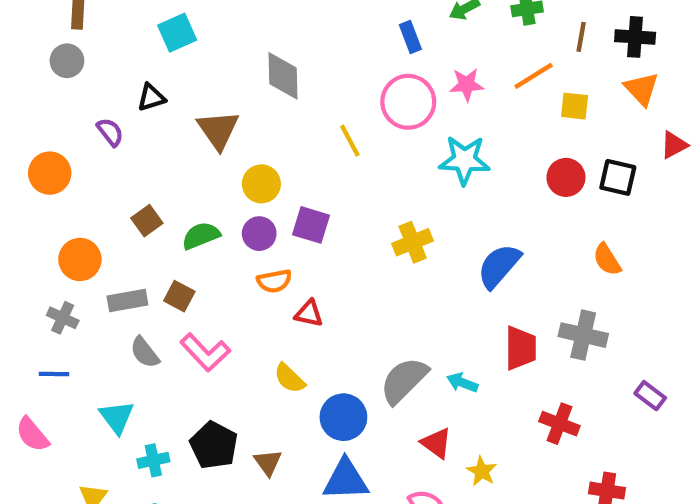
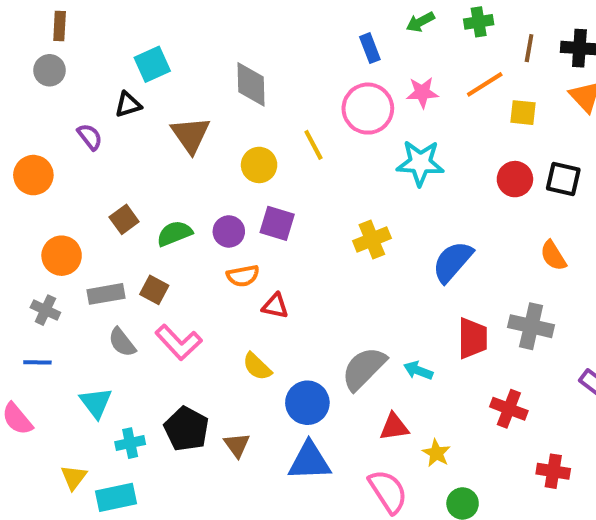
cyan square: (177, 33) -> (152, 64), moved
yellow circle: (261, 184) -> (259, 165), moved
red triangle: (436, 443) -> (394, 427), turned -44

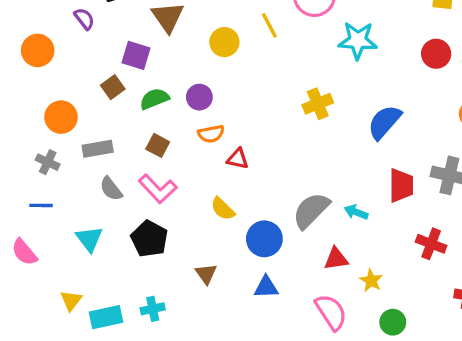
purple square: (277, 223) -> (136, 55), moved
brown square: (154, 290) -> (158, 145), moved
black pentagon: (187, 429) -> (149, 239), moved
cyan cross: (130, 443) -> (153, 309), moved
blue triangle: (309, 461) -> (266, 287), size x0.7

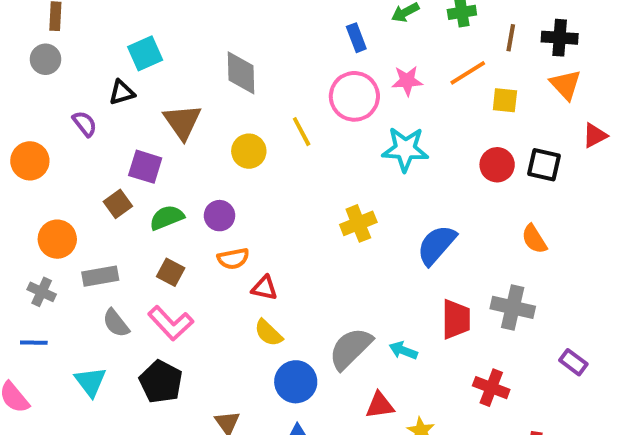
yellow semicircle: (223, 209) -> (268, 333), moved

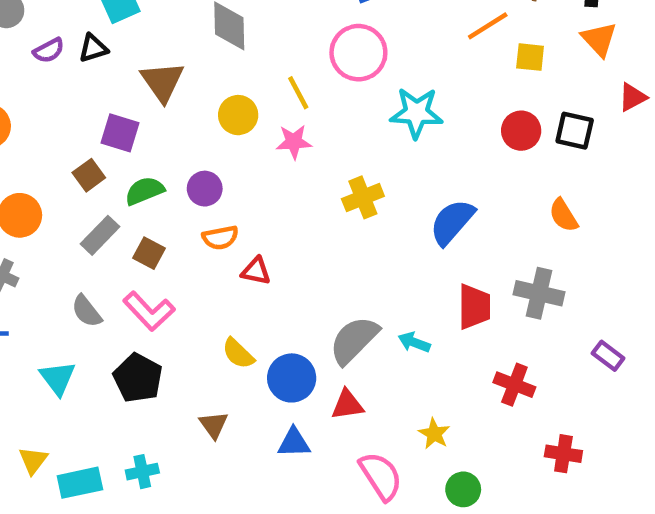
pink star: (407, 81) -> (294, 142), moved
purple semicircle: (85, 124) -> (49, 50), moved, turned 100
gray rectangle: (100, 276) -> (100, 235), moved, turned -36
yellow semicircle: (268, 333) -> (238, 353), moved
red triangle: (380, 405) -> (347, 405), moved

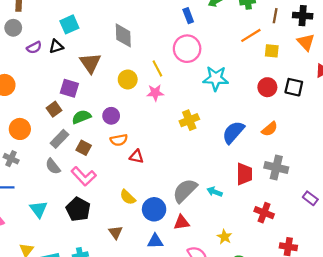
orange semicircle: (563, 215) -> (270, 129), moved, turned -98
gray semicircle: (87, 311) -> (53, 166), moved

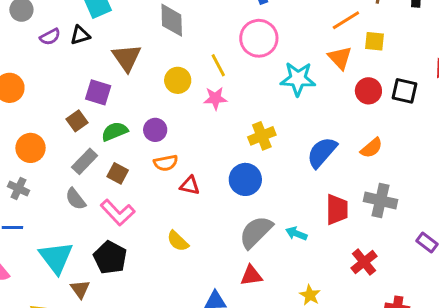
orange triangle: (306, 42) -> (340, 58), moved
cyan triangle: (39, 209) -> (56, 258), size x1.4
blue circle: (154, 209) -> (245, 179), moved
red cross: (264, 213) -> (364, 262), turned 30
brown triangle: (116, 232) -> (80, 289), moved

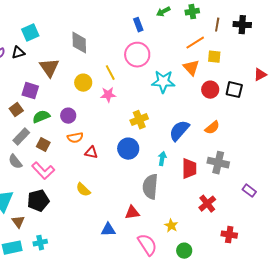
gray semicircle: (256, 232) -> (150, 187), moved, turned -40
cyan arrow: (296, 234) -> (162, 159), moved, turned 80
black pentagon: (110, 258) -> (38, 201), turned 30

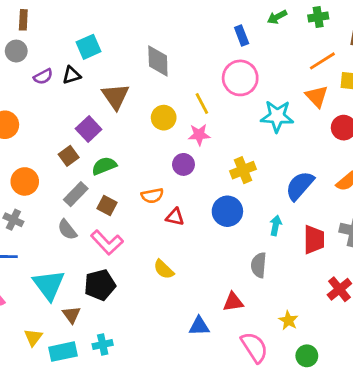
purple square: (30, 91) -> (89, 129), turned 30
purple circle: (68, 116) -> (183, 164), moved
gray semicircle: (150, 187) -> (259, 265), size x0.7

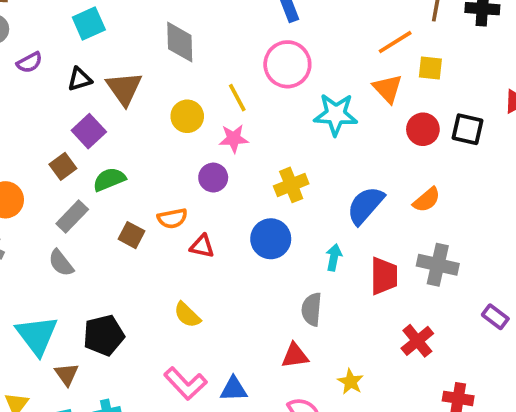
black triangle: (71, 75) -> (80, 79), moved
brown square: (107, 206) -> (132, 235), moved
pink L-shape: (107, 242) -> (185, 384), moved
red triangle: (233, 302) -> (295, 356), moved

